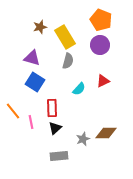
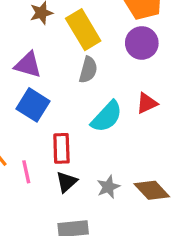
cyan semicircle: (79, 89) -> (107, 117), size x1.5
brown diamond: (106, 133) -> (152, 190), turned 45
gray star: (83, 139) -> (108, 187), moved

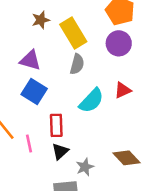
gray star: (108, 187) -> (85, 167), moved

